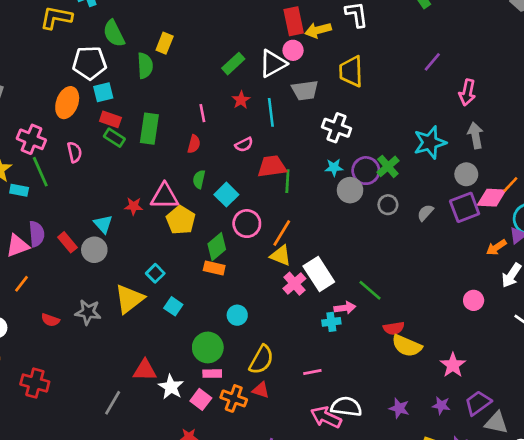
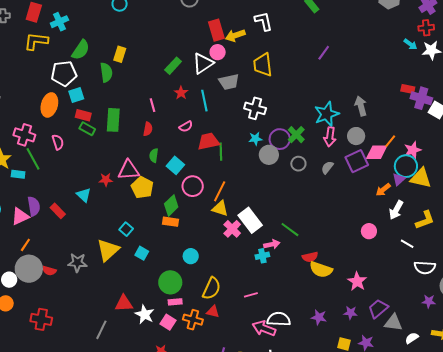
green semicircle: (114, 33) -> (81, 50), turned -115
pink arrow: (467, 92) -> (330, 137), moved
gray circle: (94, 250) -> (29, 269), moved, size x1.4

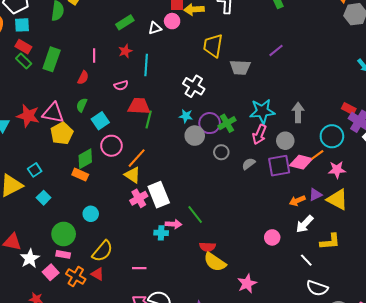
white triangle: (203, 63) -> (155, 28), size x0.6
gray trapezoid: (229, 82) -> (240, 67), moved
cyan circle: (406, 166) -> (332, 136), moved
red star: (106, 180) -> (28, 116), size x1.6

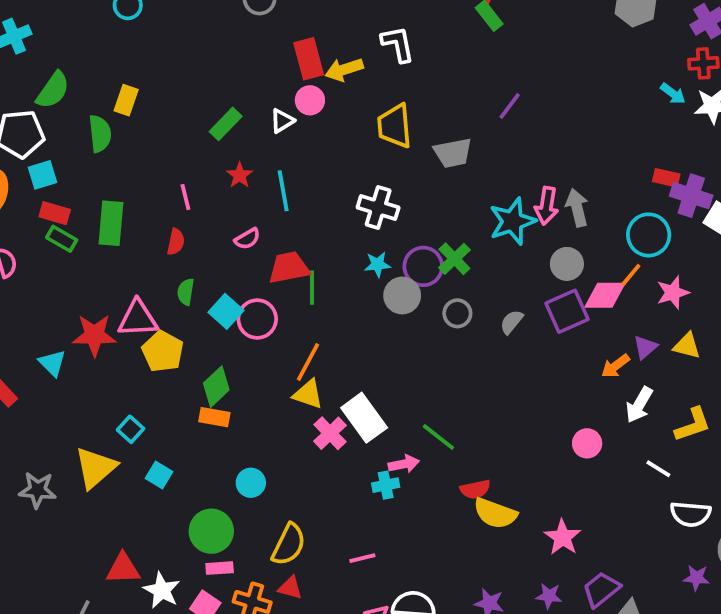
pink arrow: (259, 134) -> (547, 206), moved
pink circle: (111, 146) -> (257, 319), moved
yellow triangle: (337, 199) -> (687, 346), size x0.7

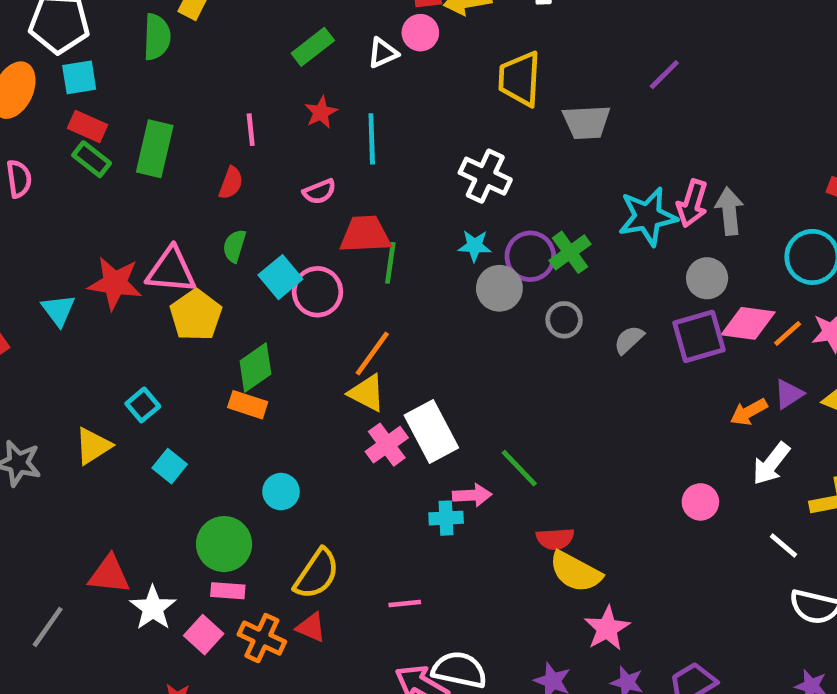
orange line: (631, 275) -> (788, 333), moved
yellow triangle: (95, 468) -> (93, 446), size x0.7
pink star: (563, 537) -> (607, 628), moved

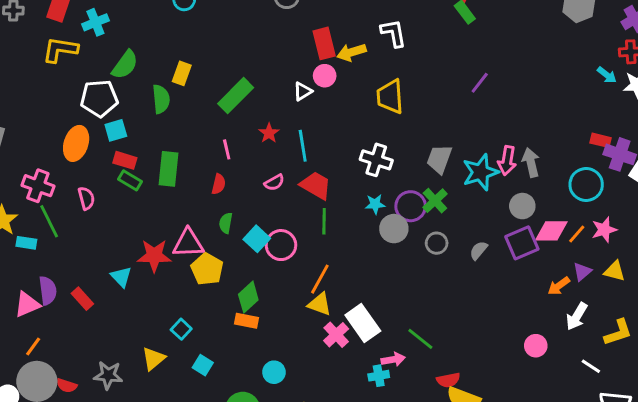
green rectangle: (313, 47) -> (236, 96), moved, size x1.4
gray trapezoid: (586, 122) -> (439, 159), moved, turned 120
red trapezoid: (365, 234) -> (316, 185), moved, turned 40

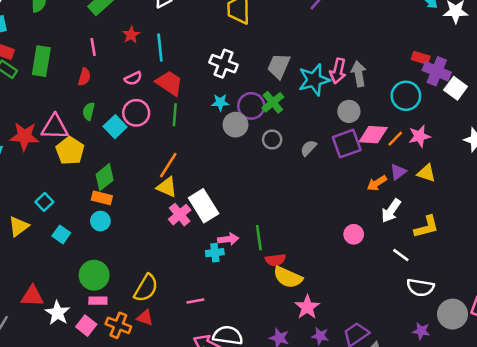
pink circle: (281, 245) -> (136, 113), moved
green line: (420, 339) -> (259, 238), moved, turned 40
cyan circle: (274, 372) -> (100, 221), moved

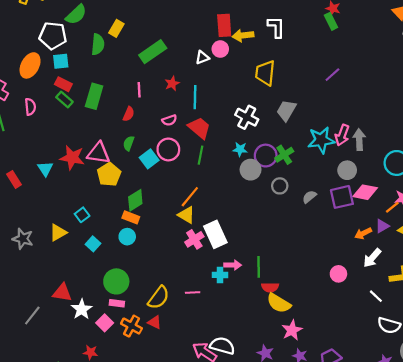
gray trapezoid: (279, 66) -> (286, 110), moved
orange line: (395, 139) -> (392, 207), moved
pink line: (195, 301) -> (193, 292), moved

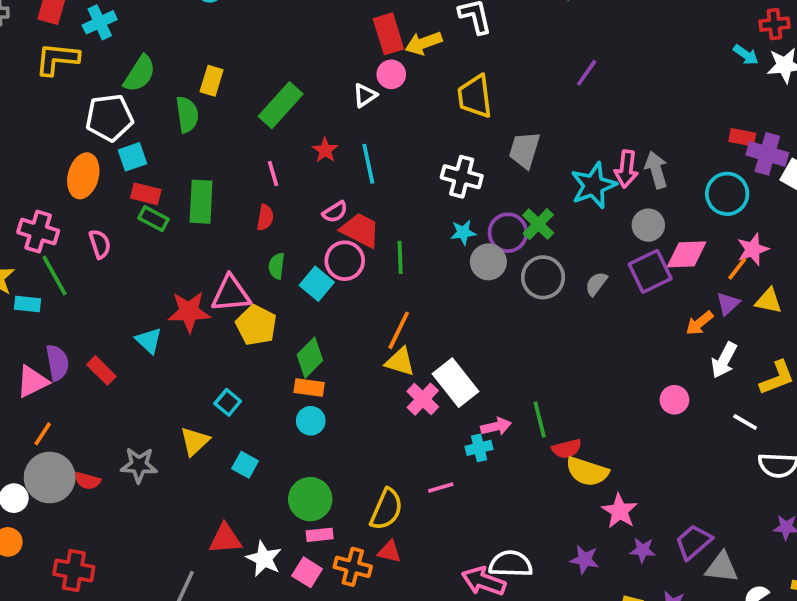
red trapezoid: (199, 128) -> (360, 230), moved
gray circle: (280, 186) -> (543, 277), size x1.5
cyan square: (93, 244) -> (245, 465), moved

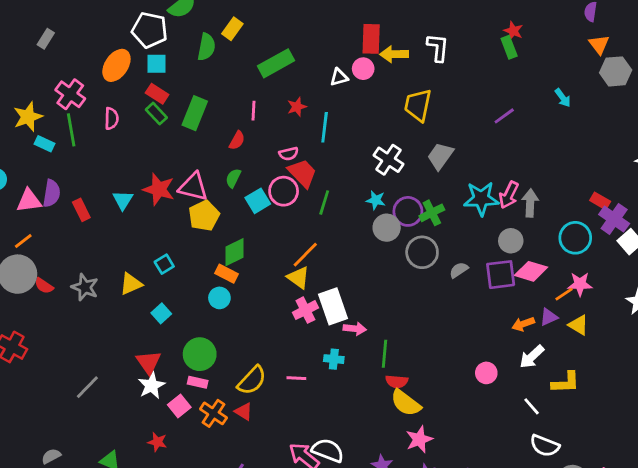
cyan arrow: (746, 55) -> (563, 98), moved
pink arrow: (496, 426) -> (355, 329), moved
red triangle: (225, 539) -> (149, 362), moved, turned 40

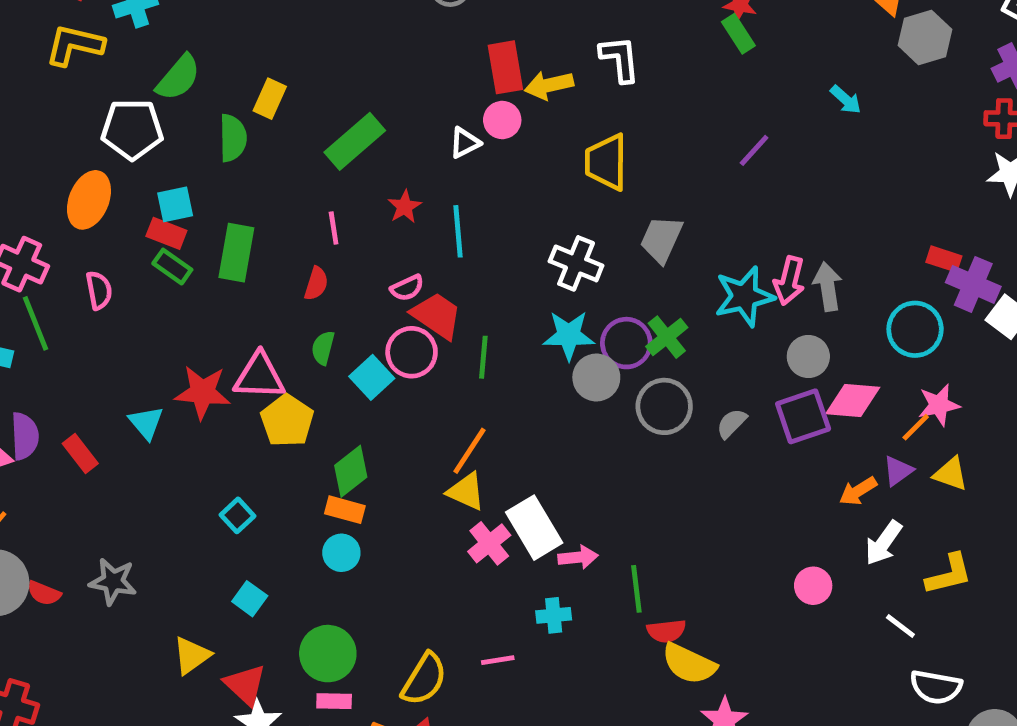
cyan square: (157, 64) -> (175, 204), moved
cyan star: (376, 200) -> (569, 335), size x1.5
yellow triangle: (131, 284) -> (192, 655), moved

